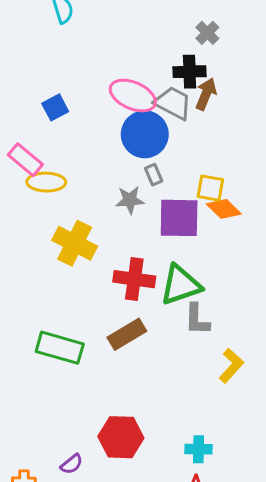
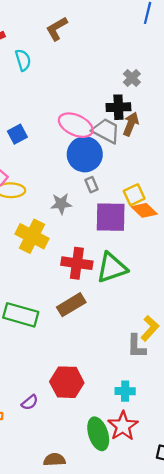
yellow square: (210, 188) -> (134, 195), turned -35
gray star: (130, 200) -> (61, 204), moved
gray L-shape: (197, 319) -> (136, 346), moved

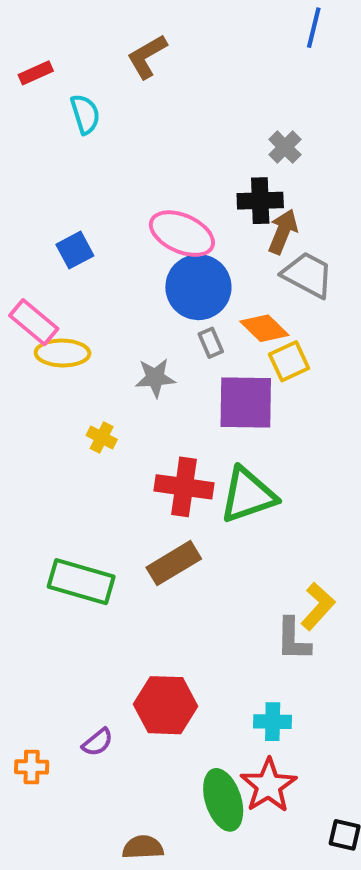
gray trapezoid: (106, 131) -> (308, 275), moved
orange diamond: (144, 210) -> (264, 328), moved
yellow cross: (32, 236) -> (102, 437), size x0.5

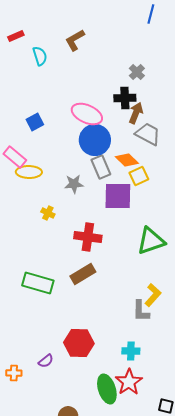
brown L-shape: (147, 56) -> (75, 40), moved
gray rectangle: (211, 343) -> (101, 167), size x1.6
green triangle: (248, 495) -> (151, 241), moved

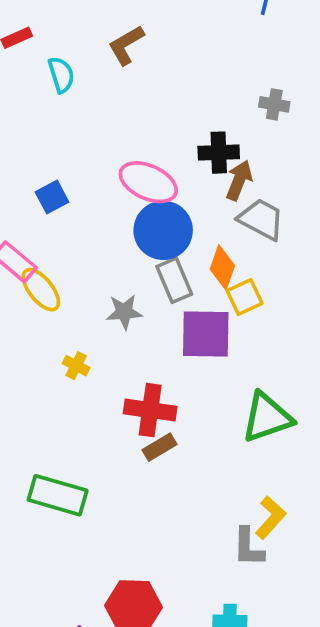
gray cross: (137, 72) -> (274, 104), moved, turned -35
orange diamond: (127, 160) -> (222, 267), turned 65
yellow ellipse: (29, 172) -> (41, 290), turned 50
brown rectangle: (83, 274) -> (159, 447), moved, size x0.7

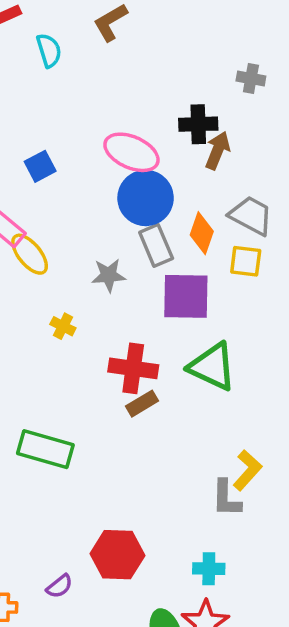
gray trapezoid: (261, 219) -> (251, 216), moved
yellow square: (245, 297) -> (246, 261), moved, turned 32
green triangle: (267, 417) -> (212, 367), moved, turned 44

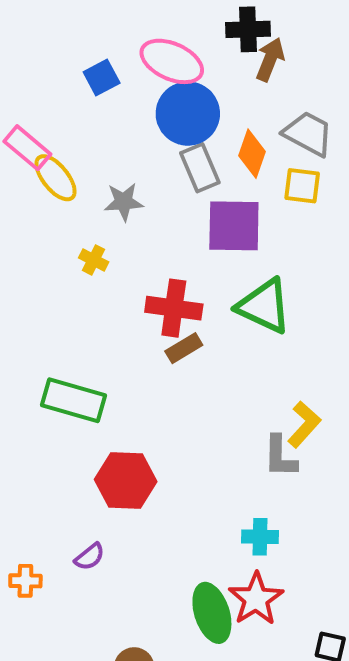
blue square: (40, 166) -> (102, 77), moved
gray star: (109, 275) -> (124, 202), moved
red hexagon: (117, 555) -> (126, 481), moved

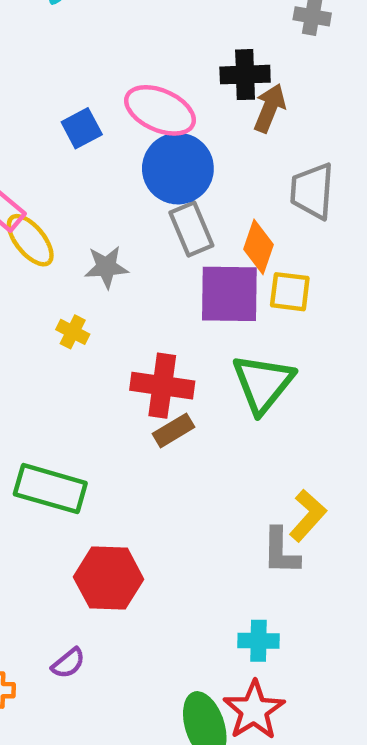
gray trapezoid: (308, 134) -> (312, 191), turned -114
orange diamond: (252, 154) -> (258, 247), moved
yellow square: (302, 186) -> (290, 292), moved
green triangle: (264, 306) -> (263, 383), turned 44

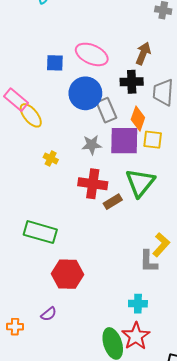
black cross: (245, 75) -> (132, 82), moved
blue square: (82, 128) -> (55, 63), turned 30
blue circle: (178, 169) -> (85, 93), moved
gray star: (106, 267) -> (92, 145), moved
brown rectangle: (173, 430) -> (113, 202), moved

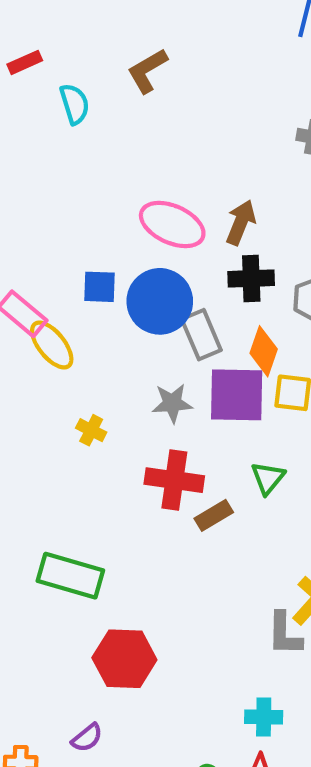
brown arrow: (143, 53) -> (241, 222), moved
blue square: (55, 63) -> (100, 287), moved
green triangle: (140, 183) -> (268, 478), size x0.6

